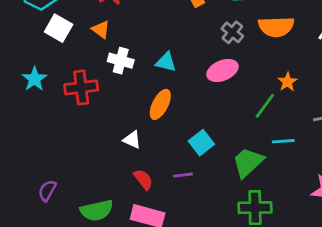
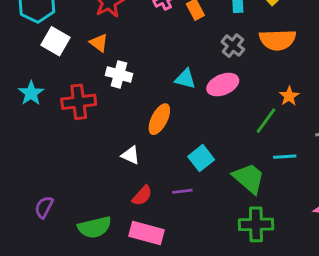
cyan triangle: (166, 62) -> (185, 79), moved
green trapezoid: (248, 162) -> (249, 178), turned 84
red semicircle: (143, 179) -> (142, 196), turned 80

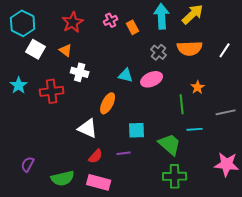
green line: (266, 121) -> (182, 104), turned -42
white triangle: (131, 155) -> (88, 128), size x1.5
cyan square: (201, 158) -> (137, 130), turned 36

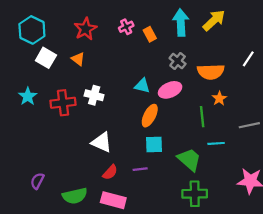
orange semicircle: (190, 48) -> (211, 72), moved
white cross: (80, 72) -> (94, 95), moved
orange ellipse: (108, 103) -> (150, 116), moved

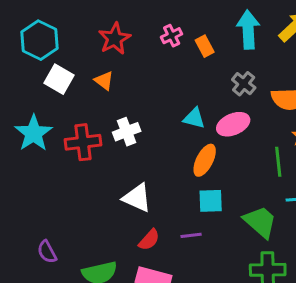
white cross: (94, 95) -> (127, 132), turned -36
cyan star: (28, 96) -> (33, 133), size x1.4
purple semicircle: (37, 181) -> (47, 252), turned -56

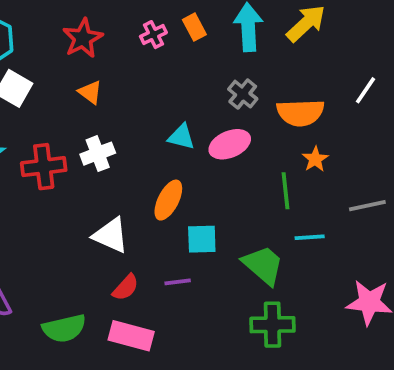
orange rectangle: (205, 46) -> (194, 27), moved
orange triangle: (104, 81) -> (90, 92), moved
orange ellipse: (205, 160) -> (168, 200), moved

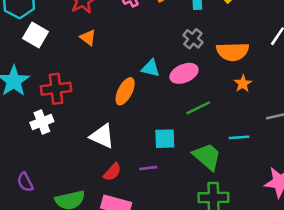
white cross: (98, 154) -> (42, 122), moved
green line: (286, 191) -> (198, 108), moved, turned 70
orange ellipse: (168, 200) -> (125, 91), moved

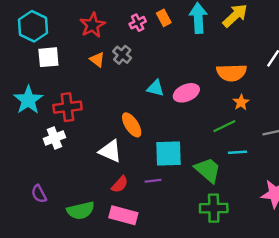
white square: (35, 35) -> (48, 57), turned -35
gray cross: (193, 39) -> (122, 55), moved
orange ellipse: (125, 91) -> (132, 125), moved, turned -60
green line: (198, 108) -> (224, 126), moved
cyan square: (165, 139) -> (169, 153), size x1.4

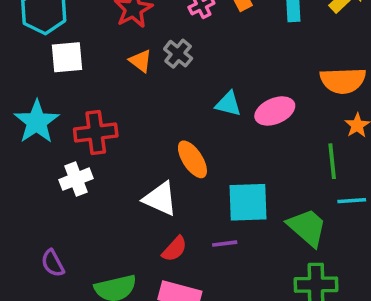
green line: (224, 126) -> (332, 161), turned -70

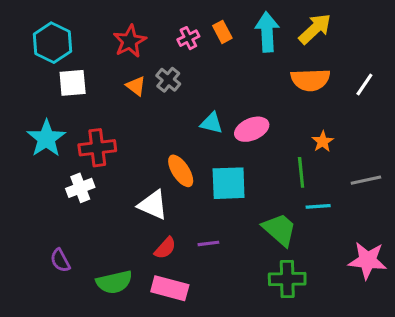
orange semicircle: (343, 81) -> (310, 80), moved
cyan square: (248, 202) -> (229, 183), moved

